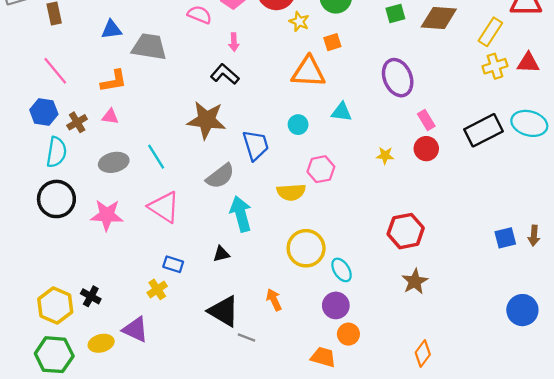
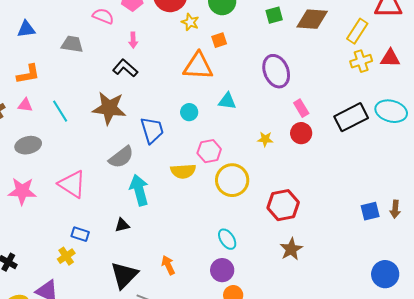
gray trapezoid: (149, 47) -> (72, 44), moved, size x0.7
cyan line: (156, 157) -> (60, 111), moved
yellow circle: (306, 248) -> (232, 180), moved
black triangle: (224, 311) -> (124, 275), turned 44

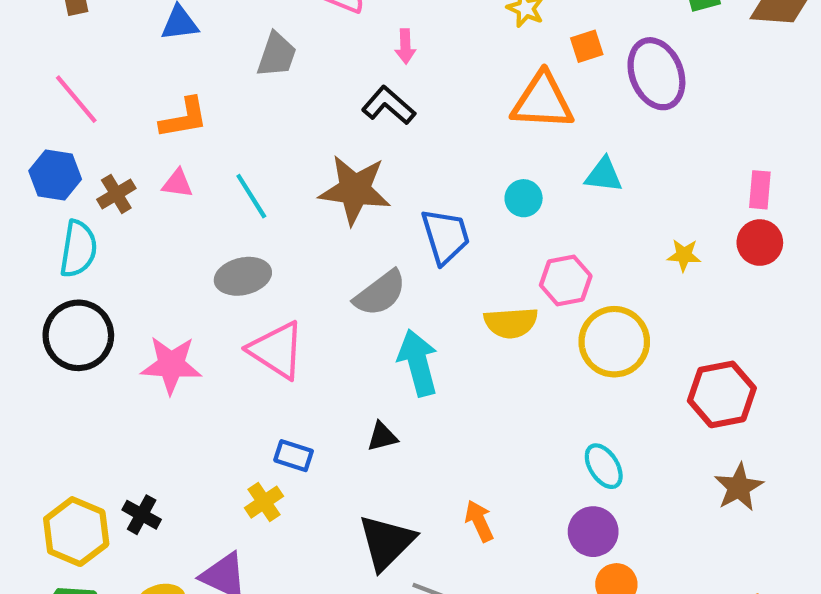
gray trapezoid: (72, 44) -> (277, 55), turned 100
purple ellipse: (276, 71) -> (656, 74), moved
pink rectangle: (301, 108) -> (760, 190), turned 36
gray ellipse: (28, 145) -> (243, 276), moved

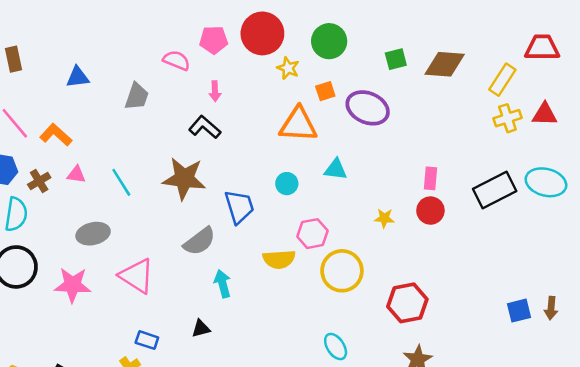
purple ellipse: (656, 74) -> (368, 108), turned -45
orange L-shape: (184, 118) -> (56, 135), moved, turned -128
gray ellipse: (243, 276) -> (93, 234), moved
cyan arrow: (418, 363) -> (223, 284), size x0.7

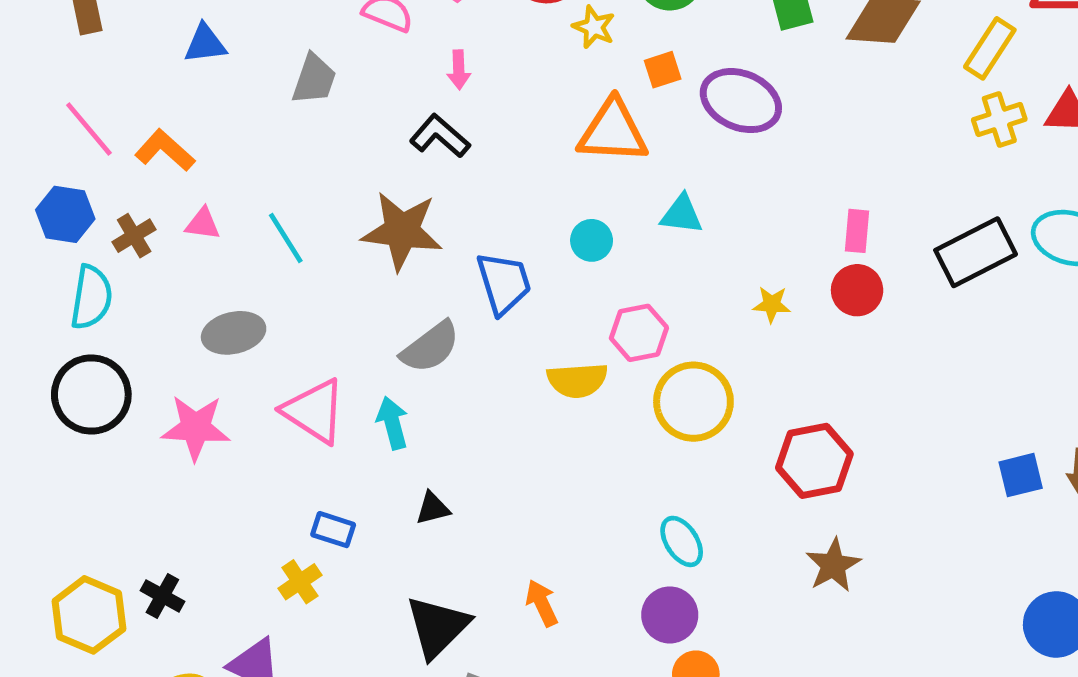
cyan arrow: (223, 284) -> (392, 423), moved

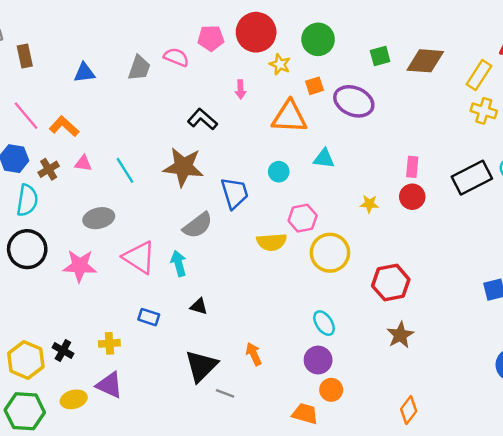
pink arrow: (459, 70) -> (241, 89), moved
gray trapezoid: (314, 79) -> (139, 68), moved
yellow cross: (999, 120) -> (484, 111), turned 35
black triangle: (433, 508) -> (199, 306), turned 30
yellow cross: (300, 582) -> (109, 343), moved, turned 30

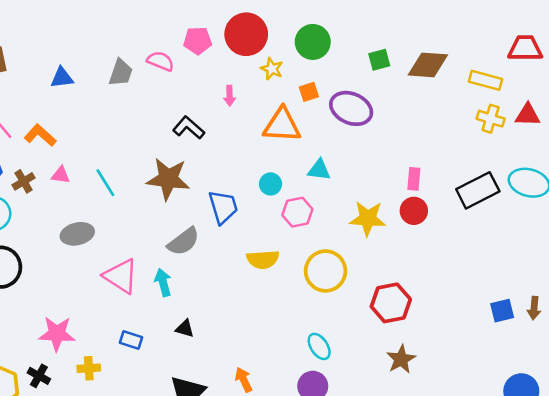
yellow rectangle: (479, 75) -> (485, 80), turned 72
yellow star: (369, 204) -> (368, 218), size x1.8
pink hexagon: (303, 218) -> (297, 212), moved
pink star: (80, 266) -> (57, 334), moved

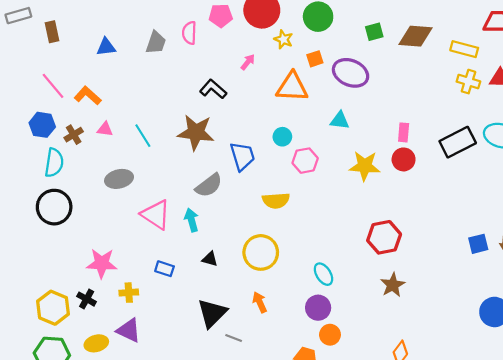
pink semicircle: (160, 61) -> (189, 33), turned -110
pink arrow: (230, 96) -> (248, 62), turned -140
cyan triangle: (319, 170) -> (340, 120), moved
yellow circle: (326, 271) -> (261, 252), moved

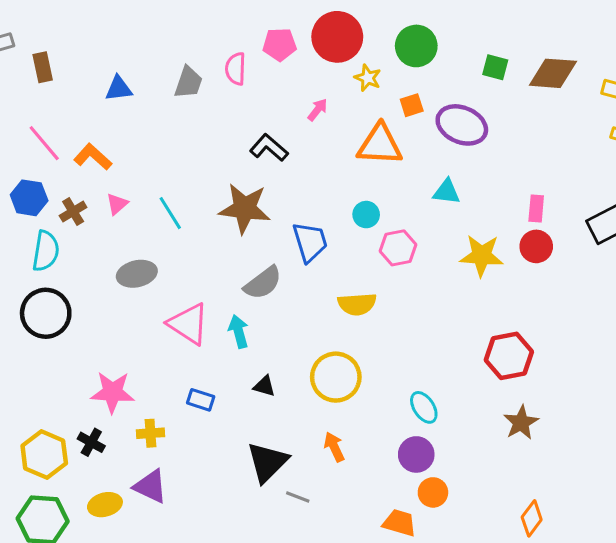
green square: (374, 32) -> (495, 67), turned 30
pink triangle: (105, 129) -> (117, 204), turned -49

